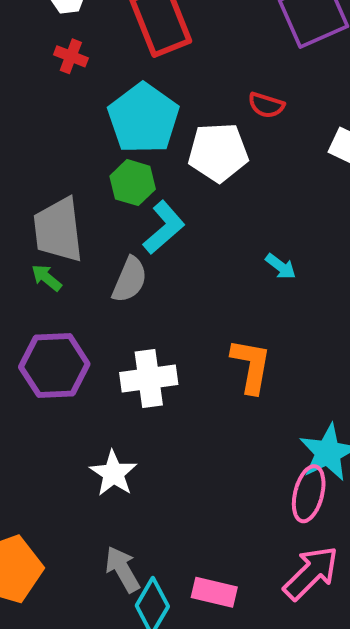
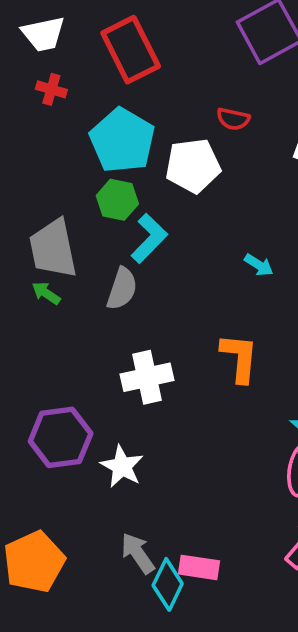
purple hexagon: (54, 365) -> (61, 437), moved
pink rectangle: (214, 592) -> (199, 567), moved

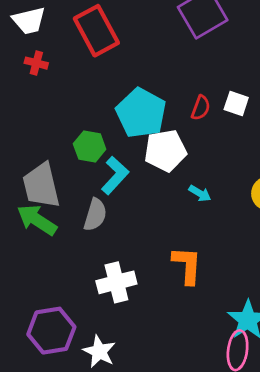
red semicircle: (233, 119) -> (201, 108), moved, turned -80
cyan pentagon: (122, 140) -> (141, 113), moved
white pentagon: (193, 166) -> (165, 151), moved
green arrow: (46, 293) -> (37, 220), size x1.8

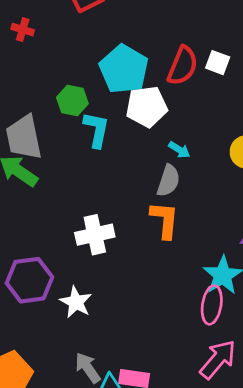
red cross: (36, 63) -> (23, 30), moved
red semicircle: (201, 108) -> (183, 66), size x1.6
cyan L-shape: (115, 175) -> (96, 130), turned -33
gray semicircle: (95, 215) -> (168, 181), moved

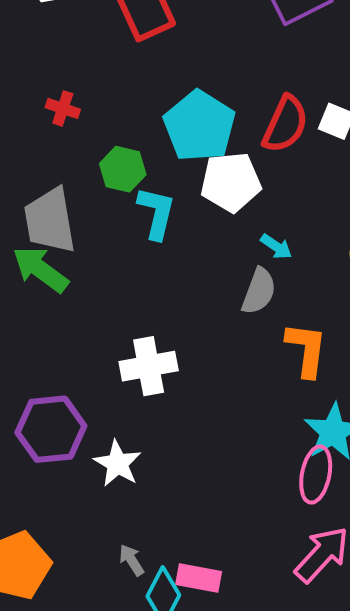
red cross: (23, 30) -> (63, 108), moved
orange L-shape: (165, 220) -> (306, 350), moved
gray arrow: (88, 368) -> (132, 560), size x0.7

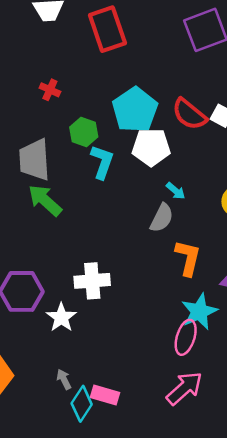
red semicircle: (285, 124) -> (189, 114), turned 99
green arrow: (40, 269) -> (45, 200), moved
white cross: (149, 366) -> (92, 281), moved

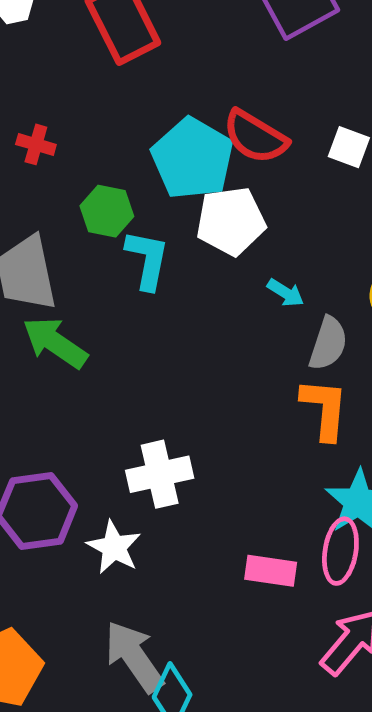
red semicircle: (189, 114) -> (255, 137), moved
gray semicircle: (162, 218) -> (328, 343), moved
gray arrow: (64, 379) -> (134, 657), size x2.0
pink rectangle: (105, 395) -> (271, 571), moved

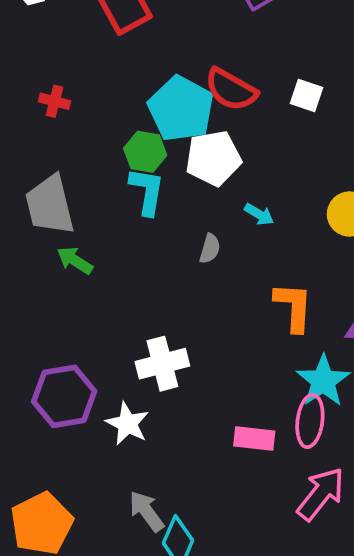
green hexagon: (107, 211) -> (145, 152), moved
green arrow: (55, 343) -> (75, 260), size x0.7
gray semicircle: (328, 343) -> (210, 249), moved, size x0.7
gray arrow: (134, 657) -> (146, 511), size x0.7

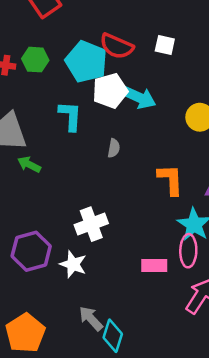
green hexagon: (145, 152) -> (35, 60), moved
cyan arrow: (259, 214) -> (139, 97), moved, size x1.8

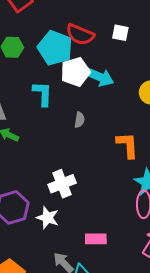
pink rectangle: (154, 265) -> (96, 239), moved

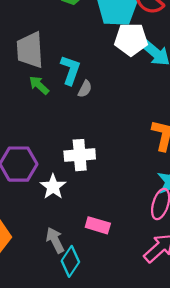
cyan L-shape: (43, 94) -> (70, 70), moved
gray semicircle: (80, 120) -> (85, 89), moved

